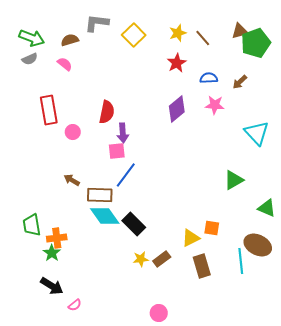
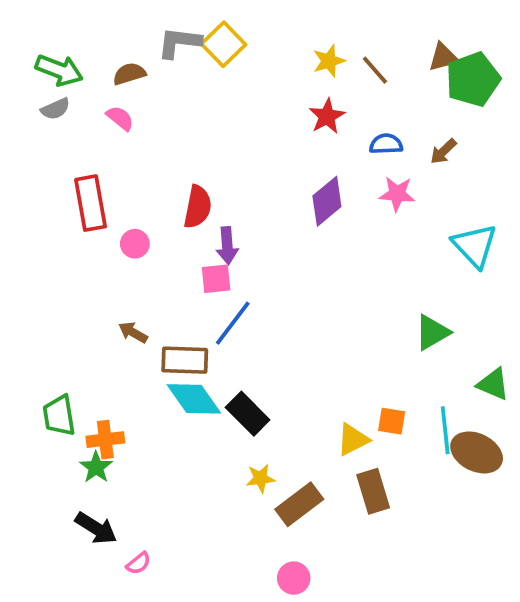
yellow square: (134, 35) -> (224, 44), moved
brown rectangle: (162, 259) -> (299, 504), moved, size x1.4
cyan line: (241, 261) -> (445, 430), moved

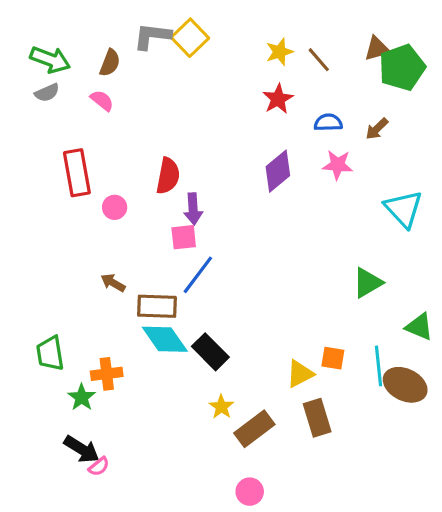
brown semicircle: (129, 74) -> (110, 63), turned 128
orange cross: (105, 440) -> (107, 374), moved
yellow star: (260, 478) -> (221, 407), turned -30
pink semicircle: (139, 563) -> (99, 466), moved

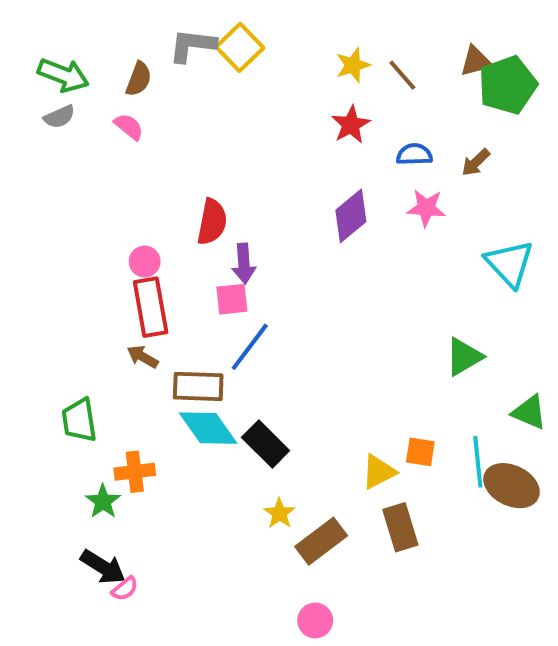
red rectangle: (77, 173) -> (151, 307), moved
green trapezoid: (50, 353) -> (79, 420), moved

